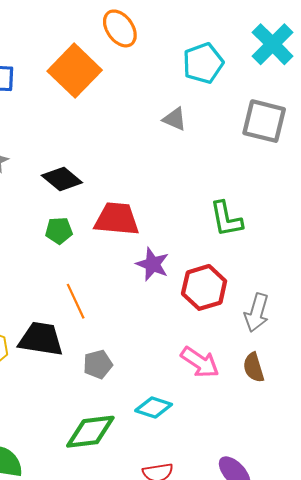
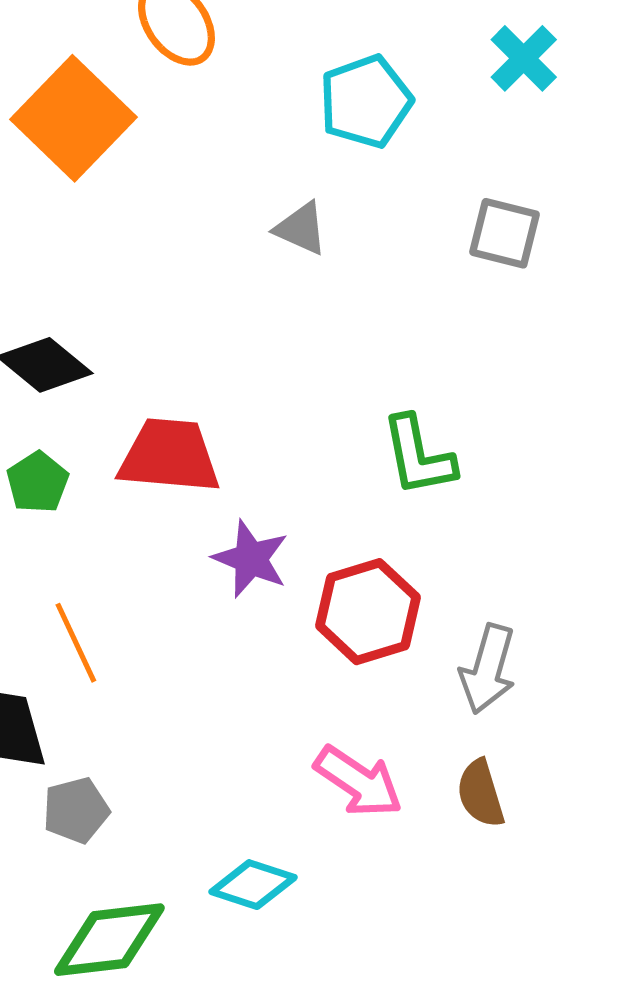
cyan cross: (273, 44) -> (524, 58), size x0.7
gray square: (264, 121) -> (505, 233), size x0.7
green pentagon: (59, 231) -> (38, 482), turned -30
gray pentagon: (98, 364) -> (76, 810), moved

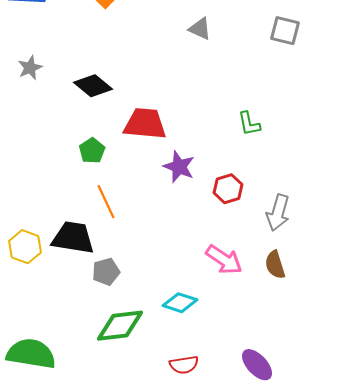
green L-shape: (418, 456) -> (249, 124), size x0.7
green pentagon: (38, 482) -> (92, 151), moved
red hexagon: (368, 612) -> (228, 189), size x0.7

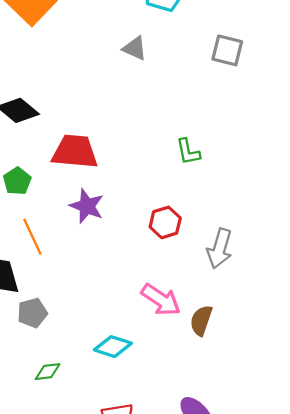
purple star: (179, 167) -> (87, 206), moved
brown semicircle: (275, 265) -> (201, 320), moved, turned 36
green diamond: (120, 326) -> (48, 372), size x0.5

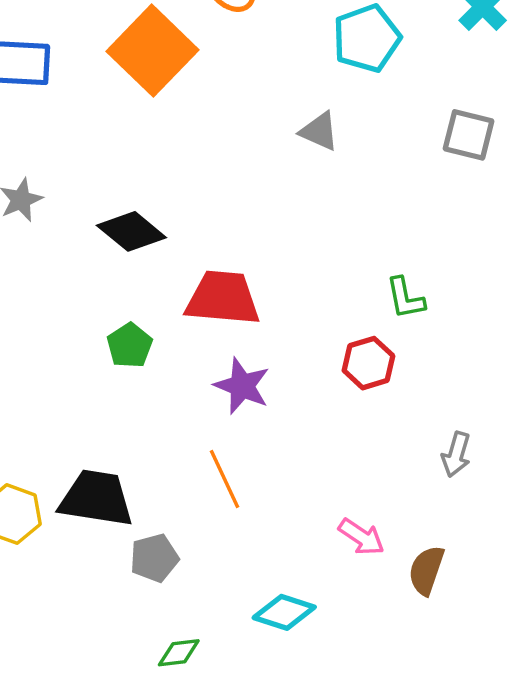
red hexagon: (165, 222) -> (368, 363), moved
orange line: (32, 237) -> (224, 479), moved
gray arrow: (220, 249) -> (456, 454), size x0.7
pink arrow: (161, 300) -> (361, 537), size x0.7

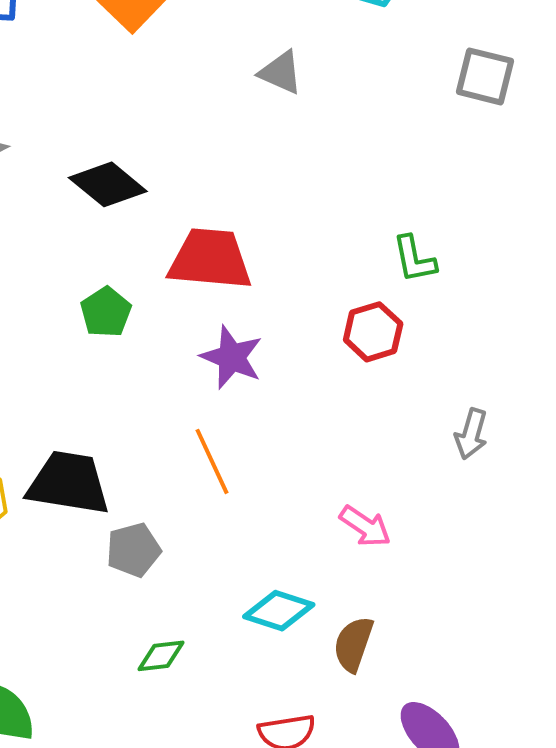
gray triangle: (319, 131) -> (281, 72), moved
brown semicircle: (426, 570) -> (353, 644), moved

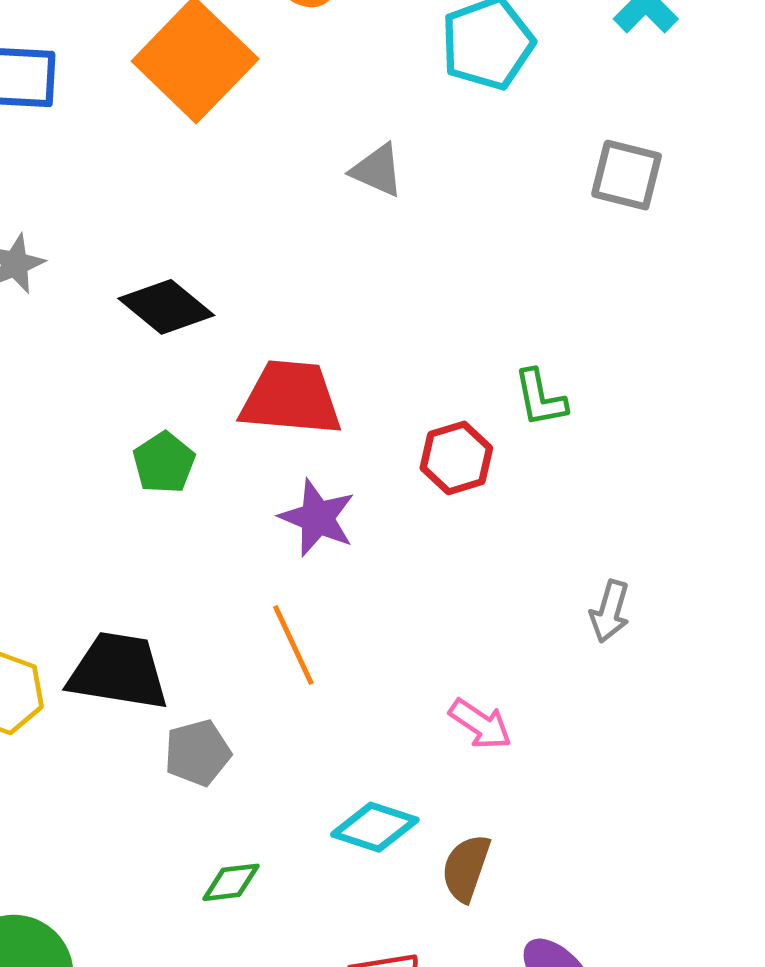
red hexagon: (373, 332) -> (456, 458), moved

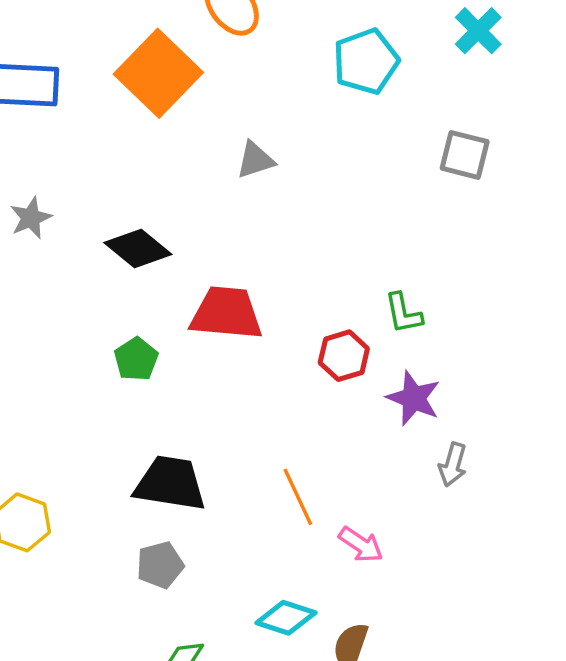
gray triangle: (377, 170) -> (255, 160), moved, turned -42
purple star: (317, 518) -> (414, 398), moved
orange line: (293, 645) -> (298, 497), moved
black trapezoid: (118, 671) -> (170, 483), moved

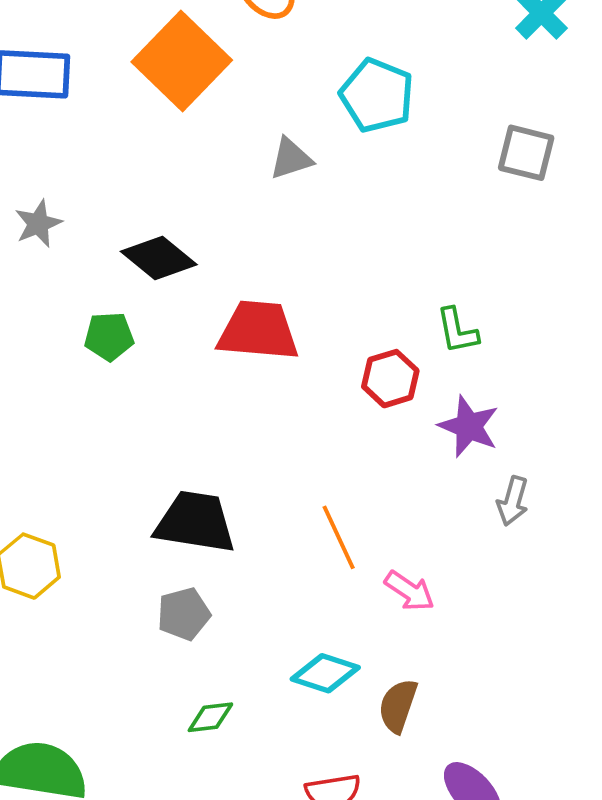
cyan pentagon: (366, 61) -> (377, 95), moved, turned -30
green pentagon: (136, 359) -> (109, 336), moved, turned 30

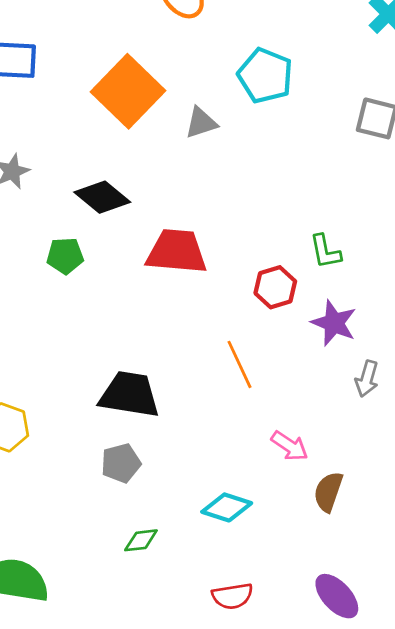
orange square: (182, 61) -> (128, 91), moved
orange line: (339, 537) -> (240, 364), moved
brown semicircle: (398, 706) -> (328, 492), moved

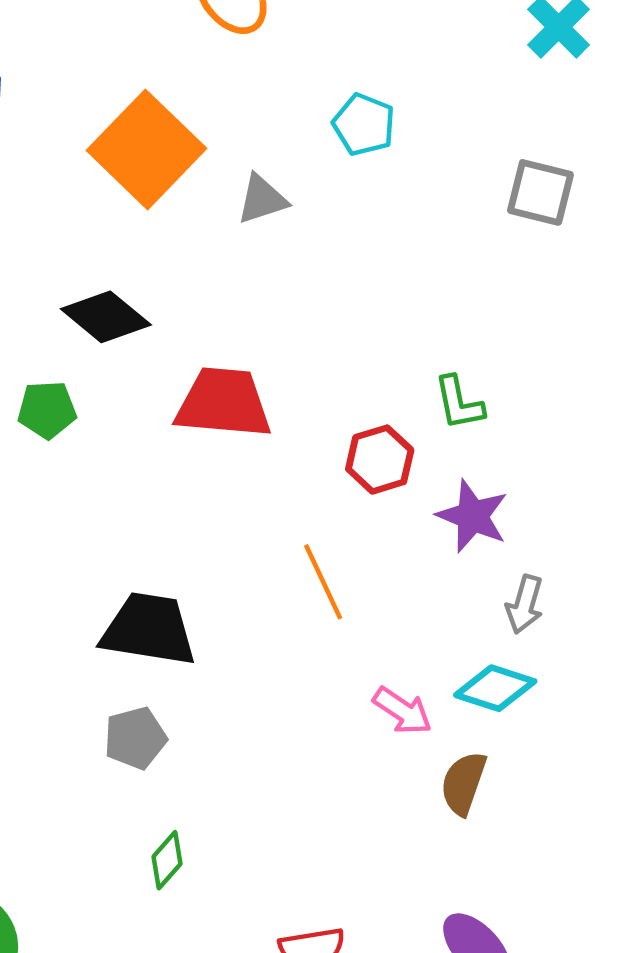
cyan pentagon: (265, 76) -> (364, 125), size x0.7
cyan diamond: (227, 507) -> (495, 688), moved
green diamond: (141, 540) -> (167, 860), turned -42

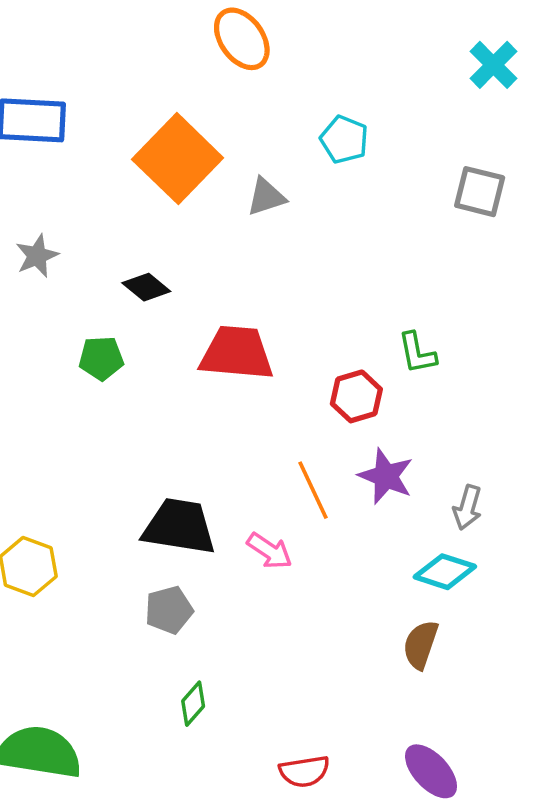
black diamond: (106, 317) -> (146, 287), size x0.7
purple star: (473, 516) -> (386, 476), moved
pink arrow: (402, 711) -> (270, 551), moved

